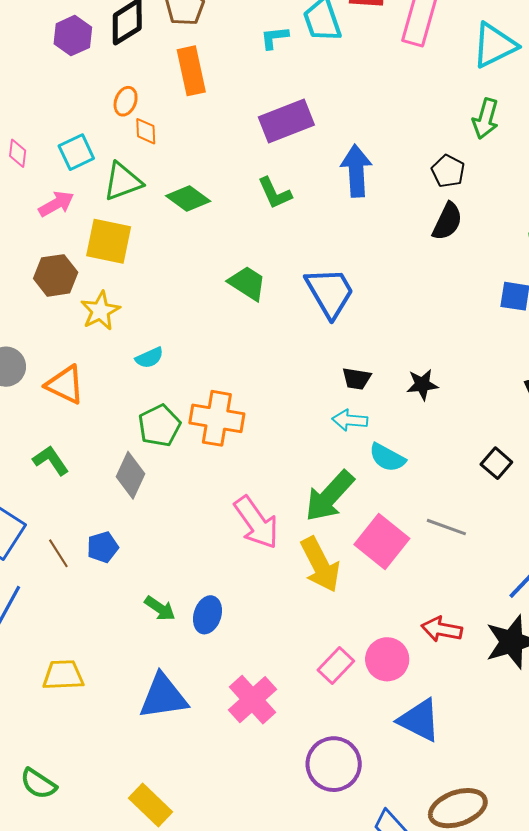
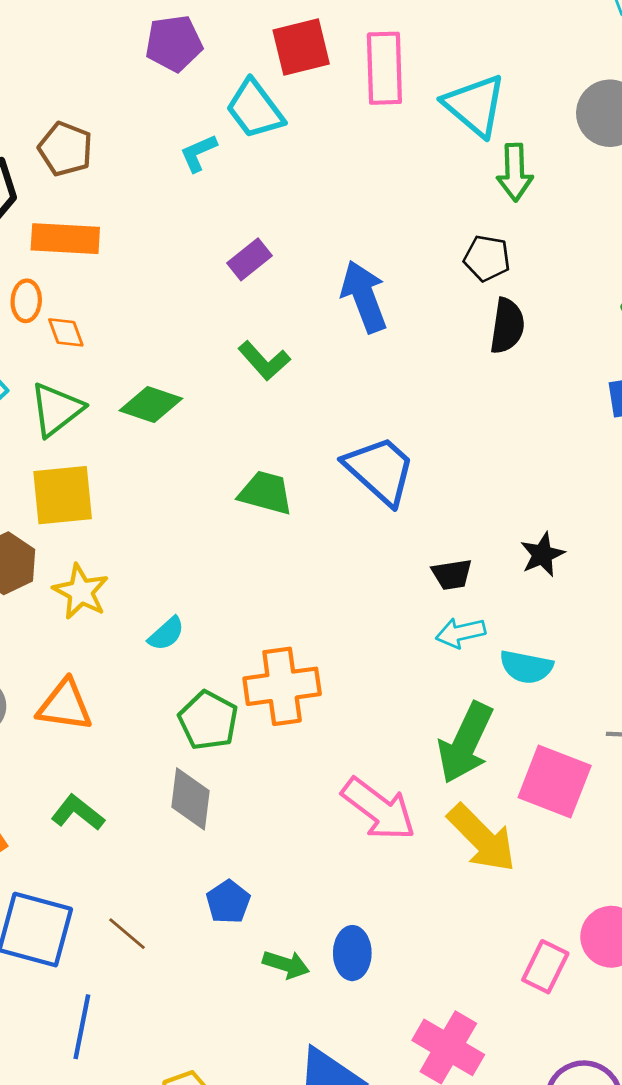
cyan triangle: (494, 45) -> (475, 105), moved, turned -36
orange rectangle: (191, 71) -> (65, 239), moved, turned -57
purple rectangle: (286, 121) -> (250, 259), size x0.6
blue pentagon: (103, 547) -> (228, 902), moved

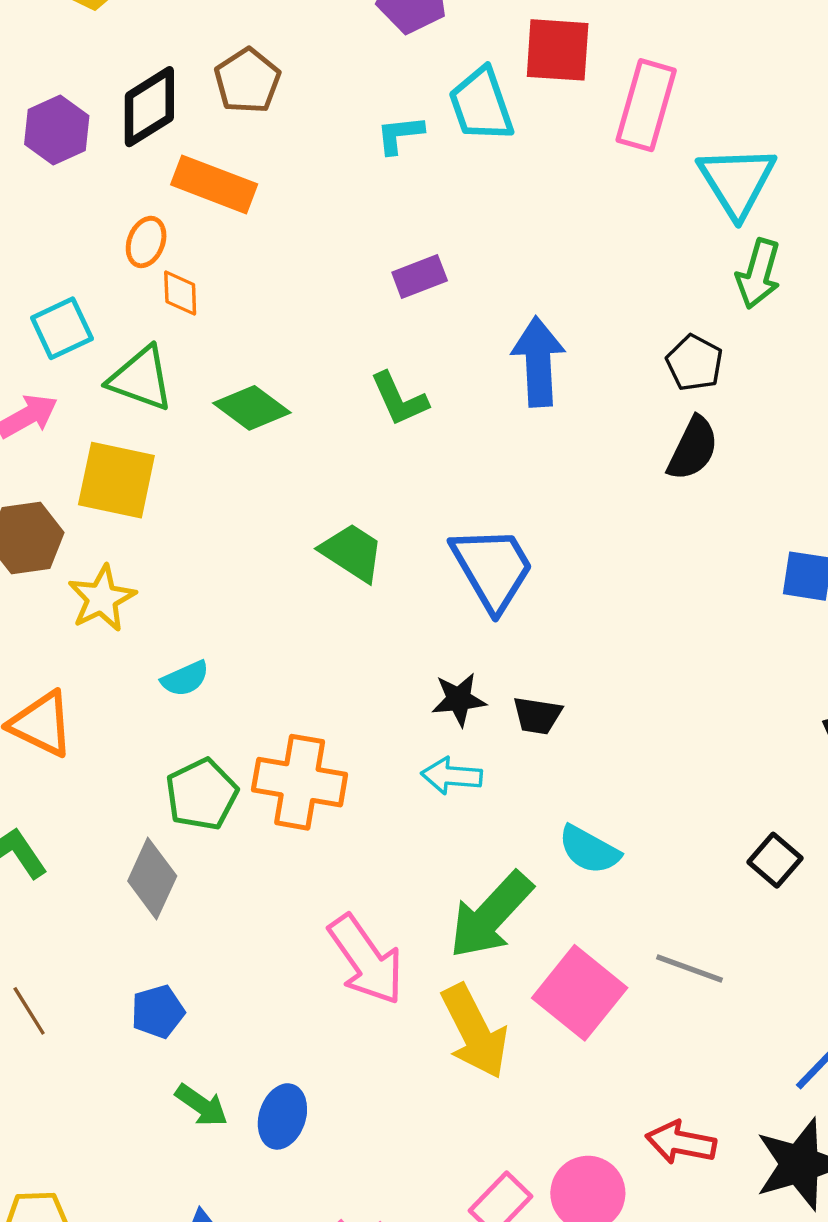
green triangle: (56, 409) -> (141, 379), turned 40
black star: (542, 555) -> (459, 699), moved
cyan arrow: (461, 633) -> (452, 776), moved

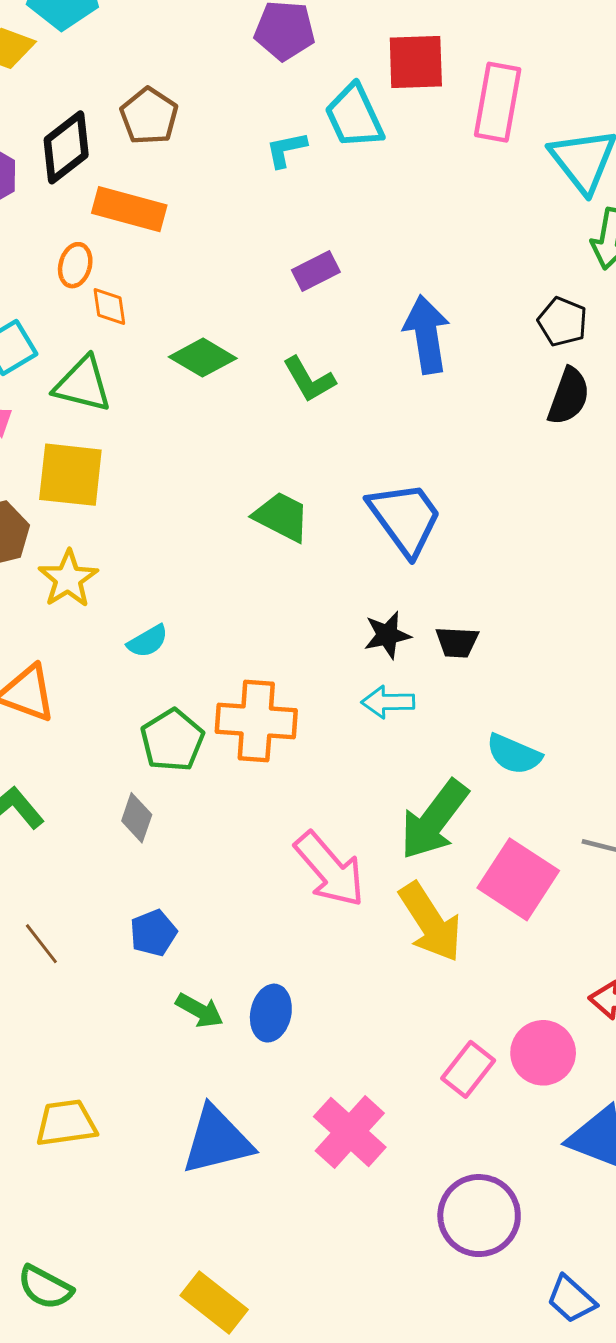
green diamond: (252, 408) -> (203, 358), moved
gray diamond: (152, 879) -> (137, 818), size x0.7

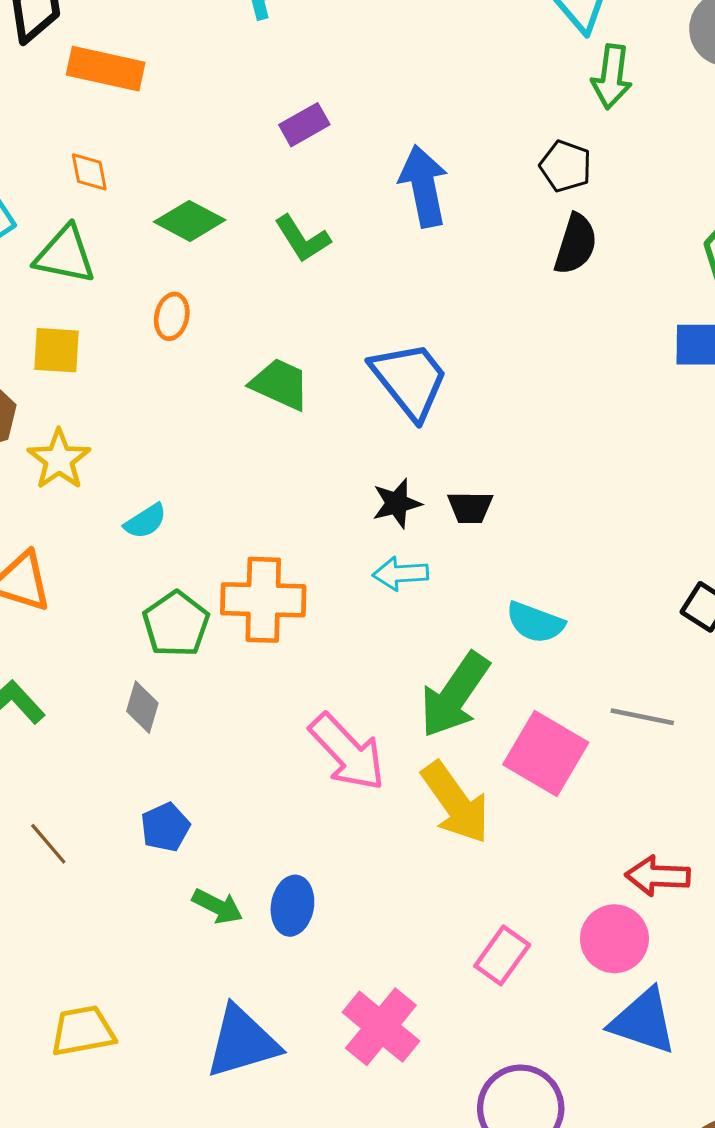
orange ellipse: (75, 265) -> (172, 316), moved
yellow square: (70, 475) -> (56, 350), size x0.7
pink circle: (543, 1053) -> (614, 939), moved

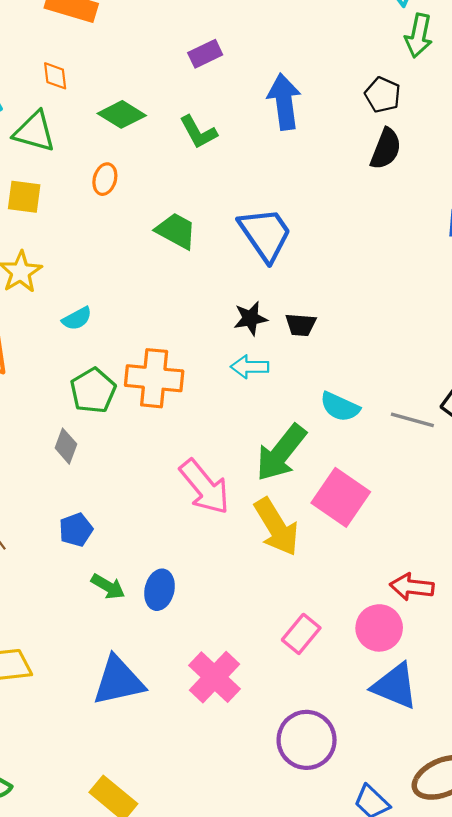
gray line: (642, 717) -> (412, 420), moved

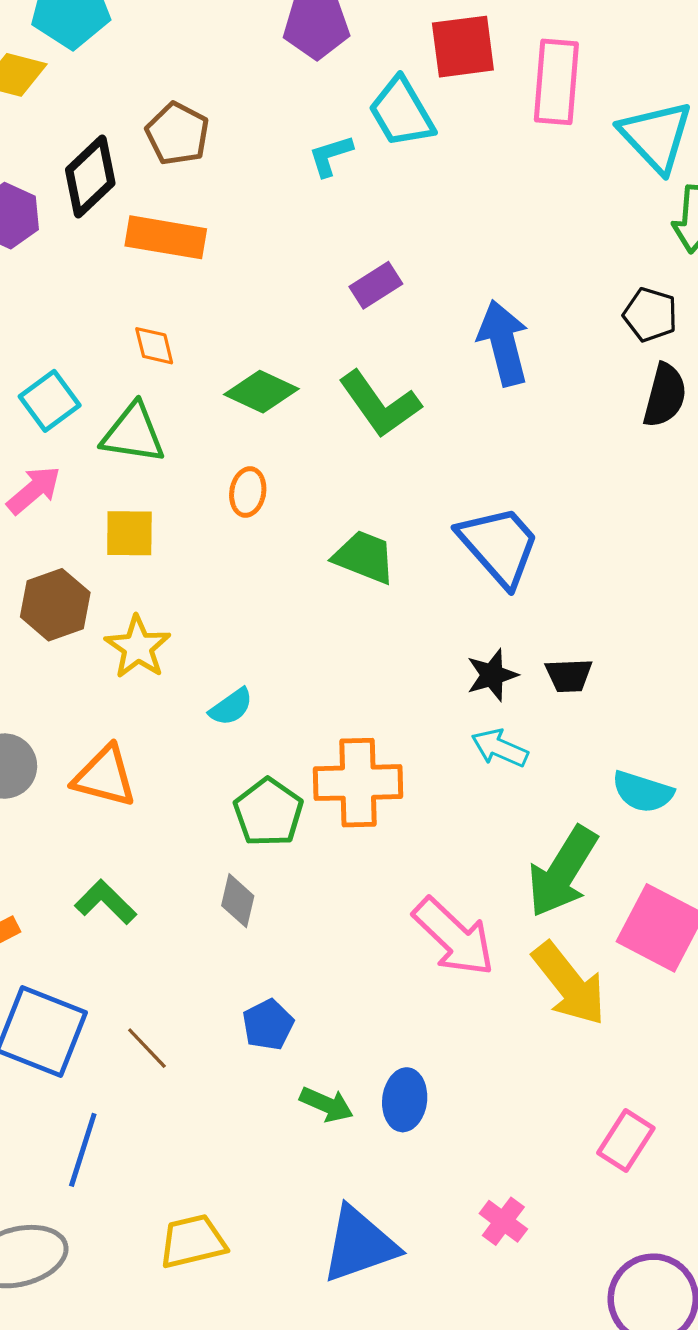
green L-shape: (198, 132) -> (380, 404), size x1.4
cyan arrow: (250, 367) -> (500, 748), turned 30
pink cross: (214, 677) -> (503, 1221), size x0.6

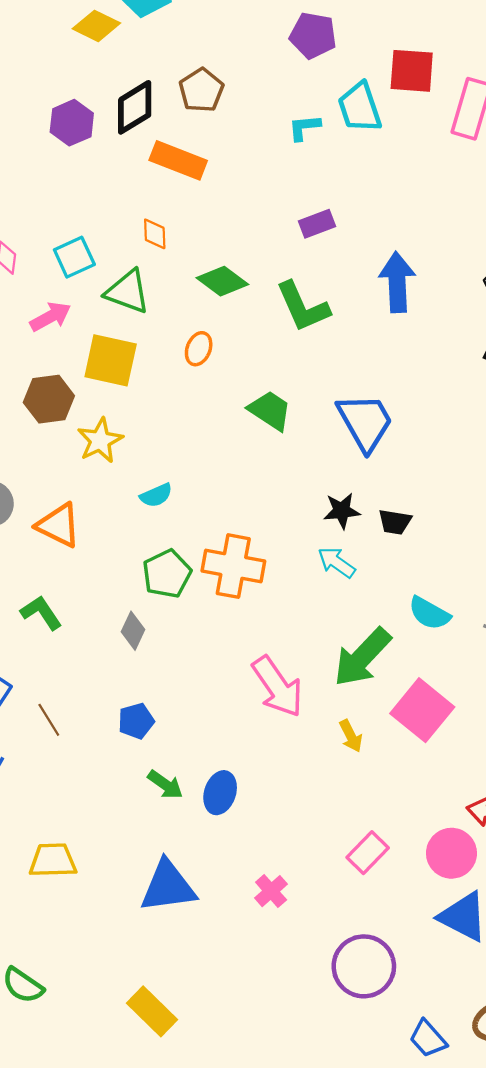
yellow square: (129, 533) -> (111, 360), size x1.4
yellow arrow: (569, 984) -> (351, 736), size x0.5

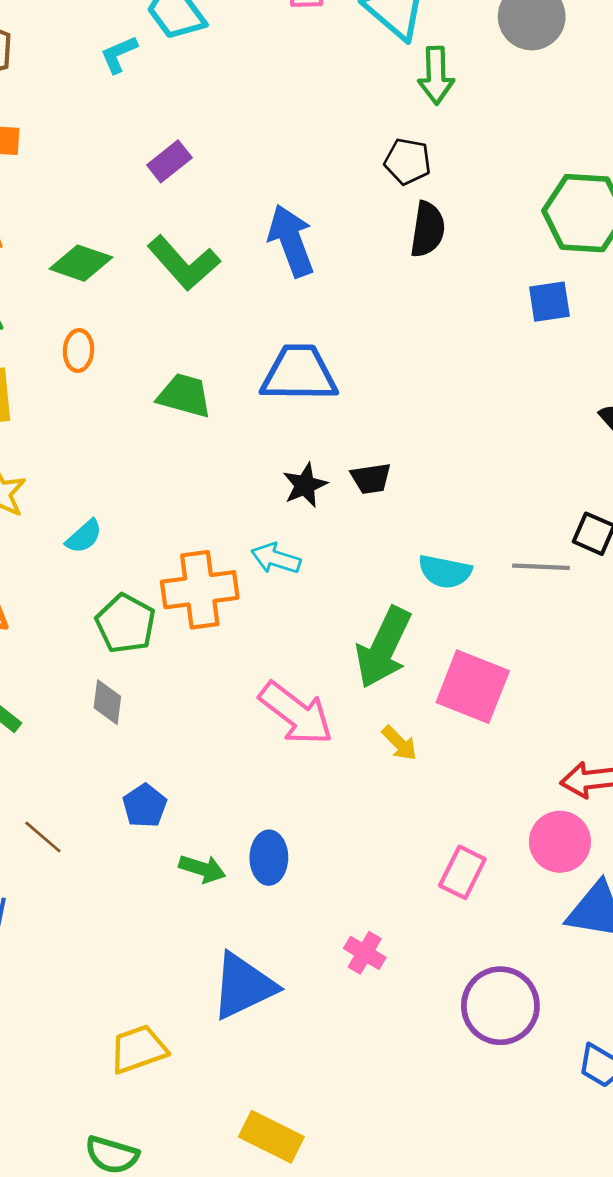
blue arrow: (397, 282) -> (291, 241), moved
blue trapezoid: (365, 422) -> (299, 373), turned -42
cyan arrow: (336, 562) -> (276, 558), moved
yellow trapezoid: (53, 860) -> (138, 1049), moved

